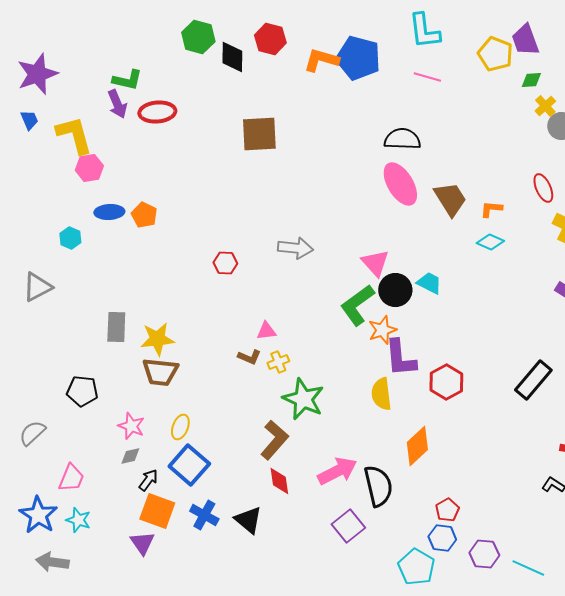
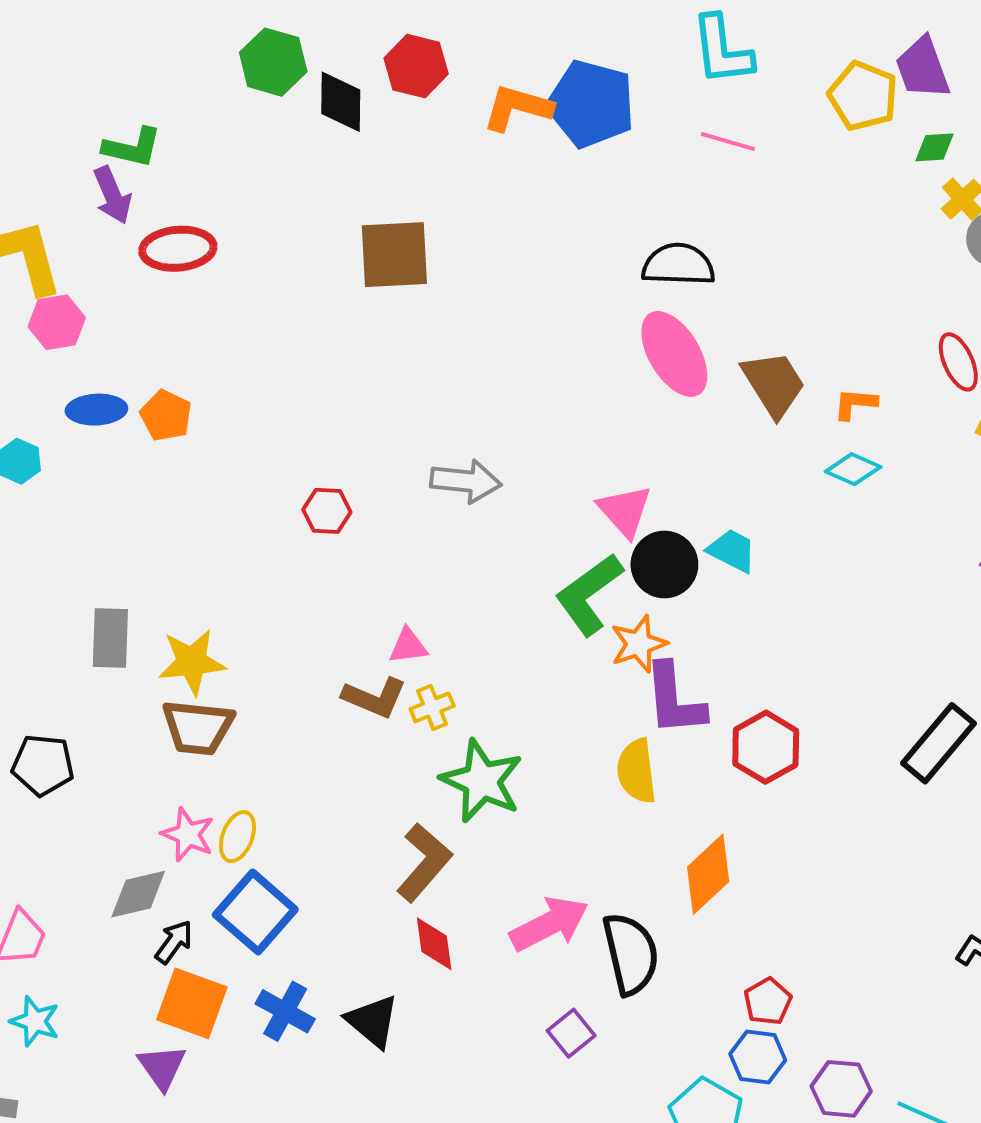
red ellipse: (157, 112) -> (178, 249), moved
brown L-shape: (249, 357) -> (374, 698), size x1.4
pink star: (131, 426) -> (188, 835), moved
gray diamond: (130, 456) -> (138, 894), size x1.5
purple square: (348, 526) -> (571, 1033), size x0.7

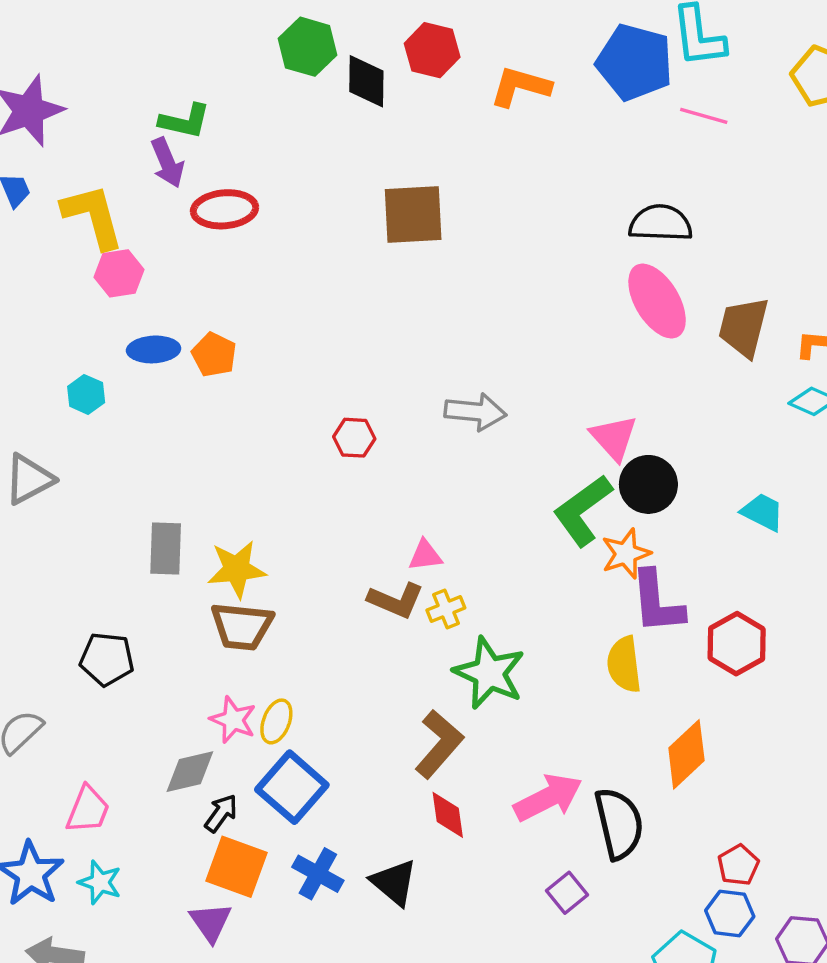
blue pentagon: (591, 104) -> (635, 62), moved
brown trapezoid: (774, 384) -> (744, 327), turned -134
cyan trapezoid: (732, 551) -> (763, 512), moved

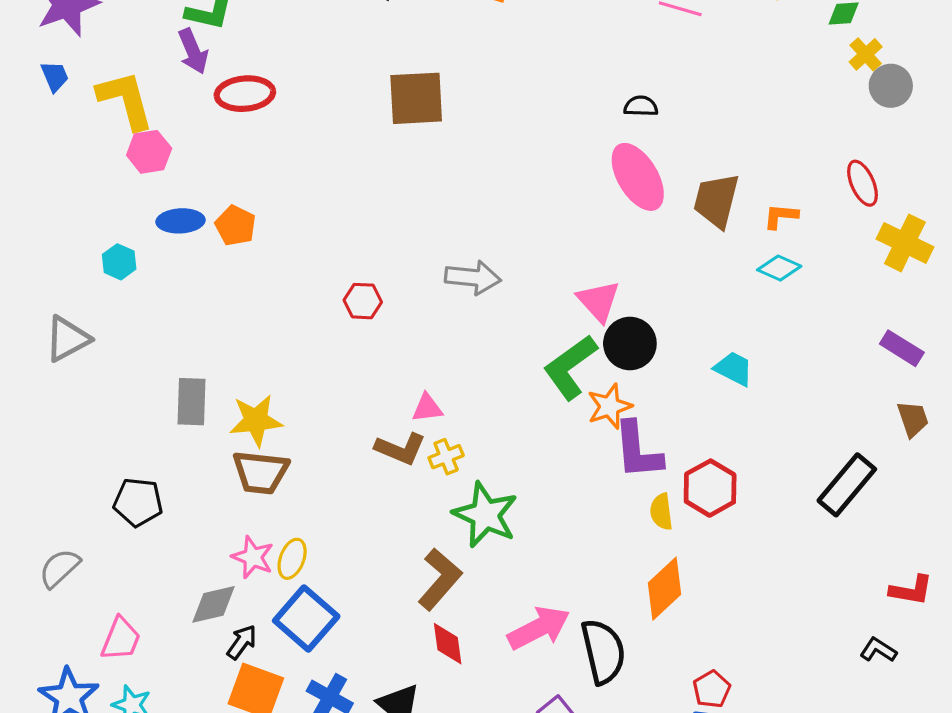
black semicircle: (661, 223) -> (641, 106), size x0.6
yellow semicircle: (624, 664) -> (661, 512), moved, size x0.7

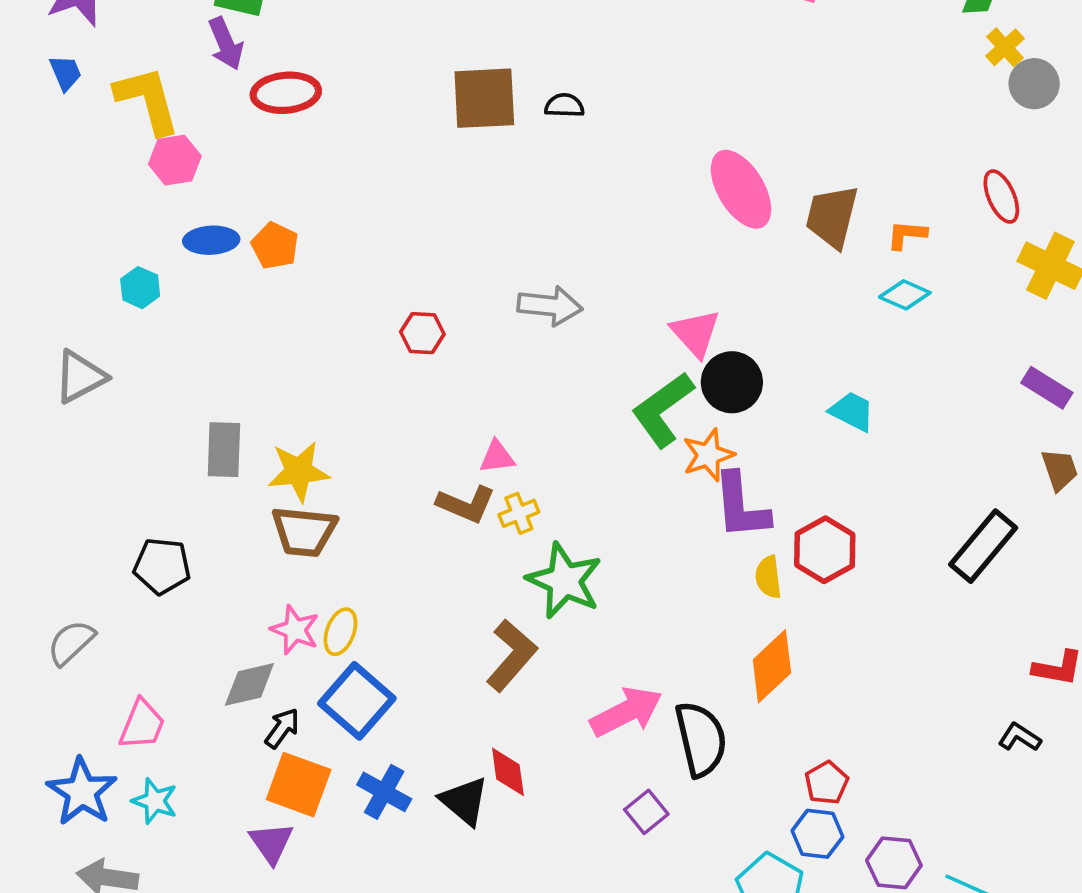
black semicircle: (641, 106) -> (564, 106), moved
red diamond: (448, 644) -> (508, 772), moved

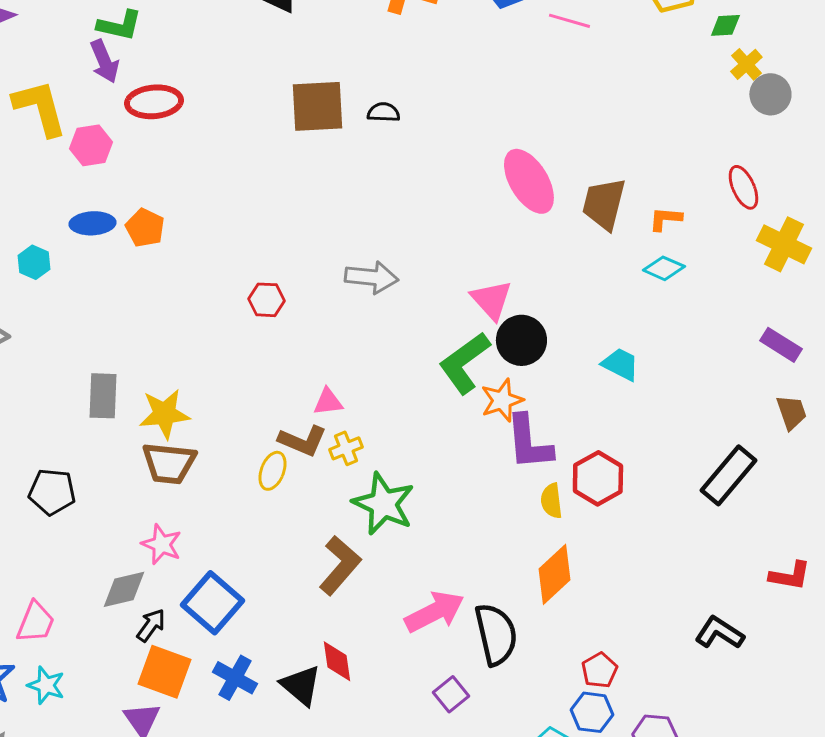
pink hexagon: (175, 160) -> (91, 145), moved
yellow ellipse: (340, 632) -> (272, 471), moved
black L-shape: (1020, 737) -> (719, 633), moved, size x1.4

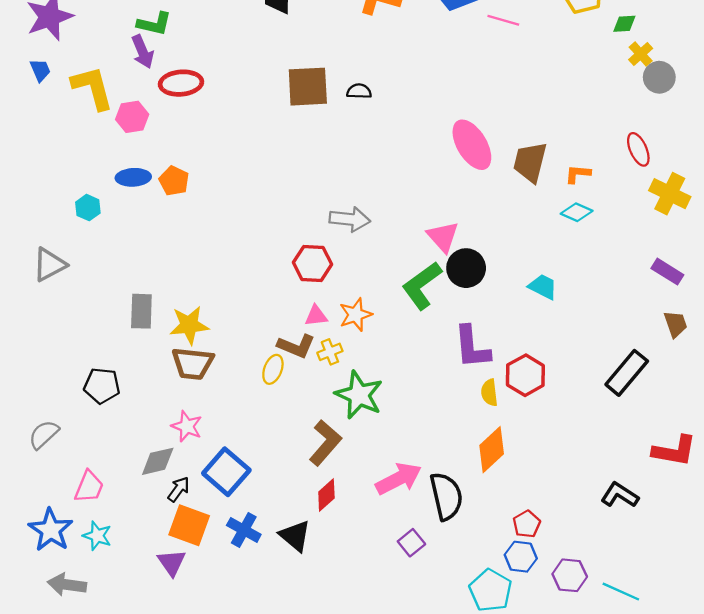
red hexagon: (266, 300) -> (312, 263), moved, size x1.4
orange star: (502, 400) -> (356, 315), moved
red L-shape: (790, 576) -> (674, 451), size x1.4
red diamond: (337, 661) -> (326, 495), moved, turned 56

